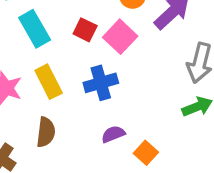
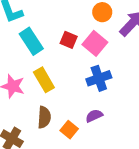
blue cross: (101, 83) -> (99, 78), moved
orange square: (146, 153) -> (69, 130), moved

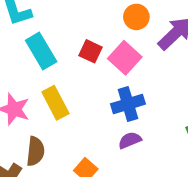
purple semicircle: (94, 116) -> (130, 140), moved
brown semicircle: (44, 117) -> (35, 151), moved

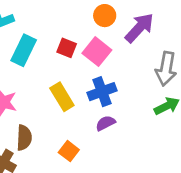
cyan rectangle: (41, 51) -> (24, 50), turned 60
yellow rectangle: (55, 103) -> (62, 97), moved

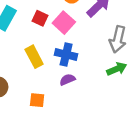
blue cross: (102, 92) -> (66, 54), turned 30
orange square: (69, 151) -> (37, 100), turned -35

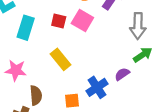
blue cross: (66, 54) -> (97, 87), moved, turned -35
purple semicircle: (67, 80) -> (122, 74), moved

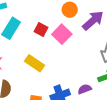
yellow rectangle: (61, 59) -> (34, 63), turned -30

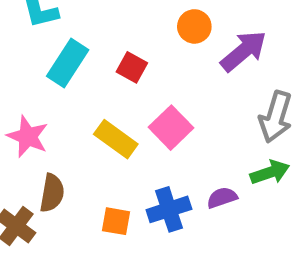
pink square: (62, 34) -> (171, 128), moved

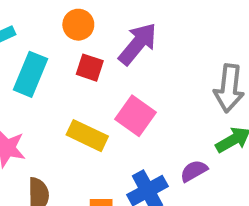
orange circle: (194, 26) -> (78, 25), moved
purple arrow: (244, 51) -> (138, 44), moved

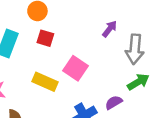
purple arrow: (138, 44) -> (110, 29), moved, size x0.6

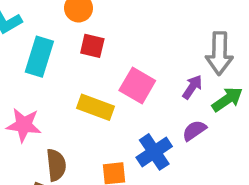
purple arrow: (110, 29) -> (192, 87), moved

